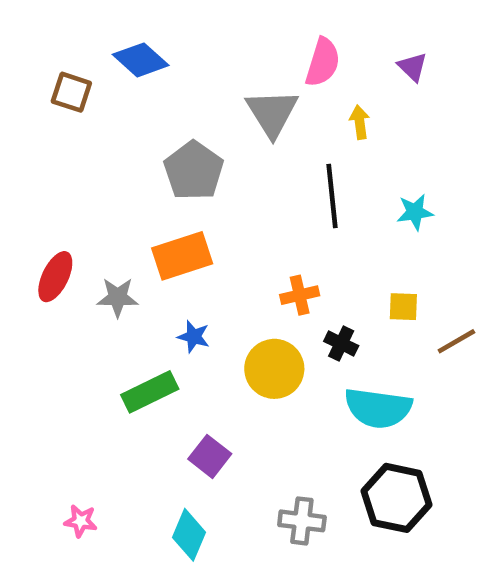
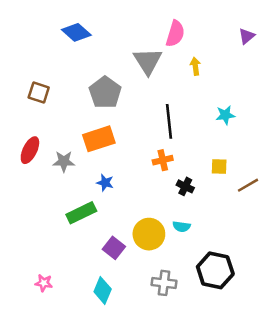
purple triangle: (413, 67) -> (247, 36), moved, turned 36
brown square: (71, 92) -> (39, 93), moved
black line: (332, 196) -> (169, 121), moved
yellow circle: (274, 369) -> (149, 234), moved
cyan semicircle: (378, 408) -> (182, 227), moved, size x0.5

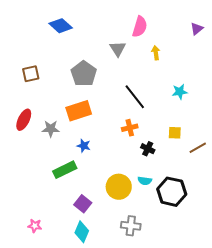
gray triangle: (148, 61) -> (118, 49), size x0.7
brown square: (39, 93) -> (31, 74), turned -30
black line: (169, 121) -> (135, 97), turned -32
purple square: (114, 248) -> (83, 204), moved
black hexagon: (215, 270) -> (172, 192), moved

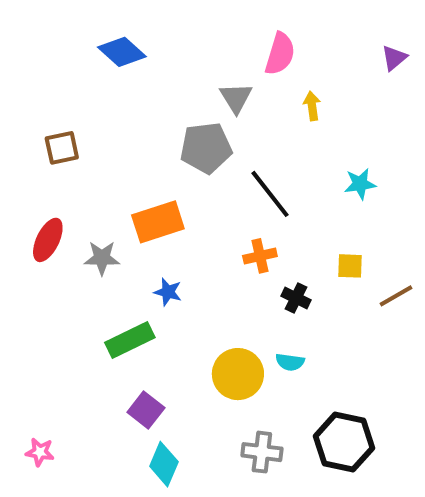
gray pentagon: (84, 74) -> (206, 148), moved, turned 30
black hexagon: (172, 192) -> (344, 442), moved
purple square: (83, 204) -> (146, 410), moved
pink star: (35, 226) -> (40, 452), moved

